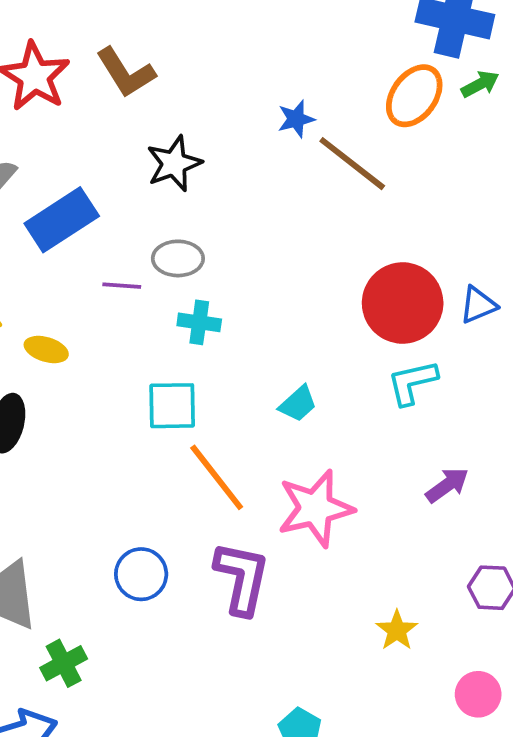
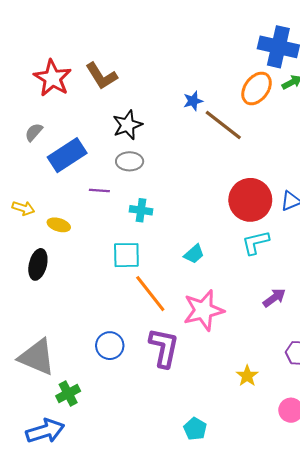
gray ellipse: (178, 258) -> (130, 161), moved

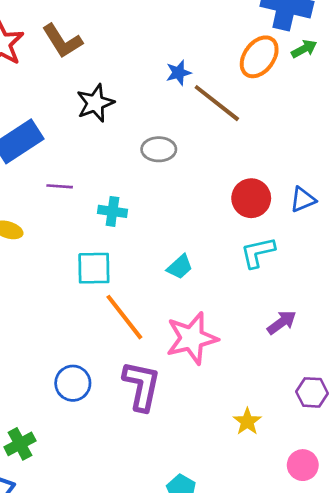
gray ellipse: (130, 161) -> (159, 149), moved
red circle: (250, 200) -> (251, 198), size x0.7

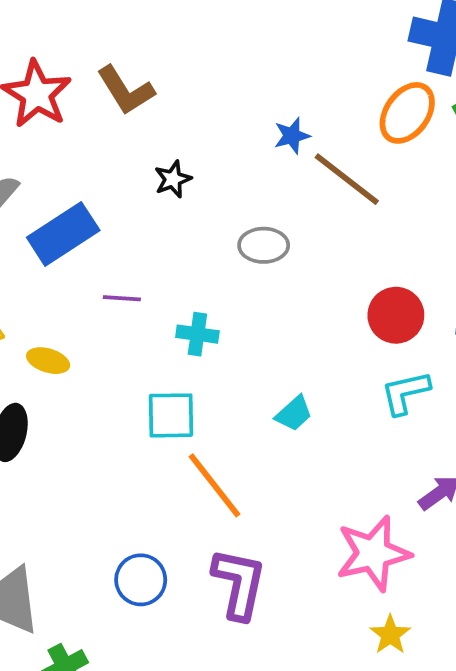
black star: (95, 103) -> (173, 179), size x0.7
pink star: (192, 338) -> (373, 553), moved

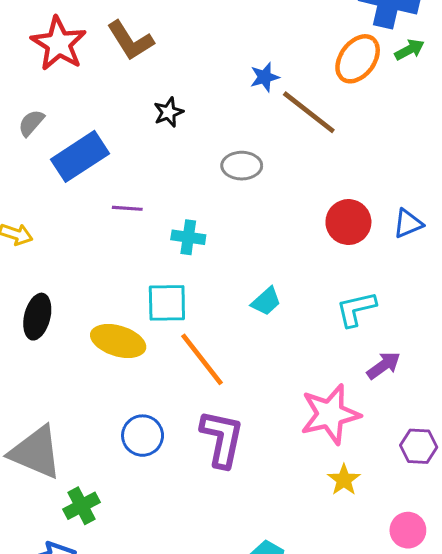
yellow ellipse: (48, 361) -> (118, 341), moved, size x1.6
cyan L-shape: (405, 393) -> (356, 309), moved

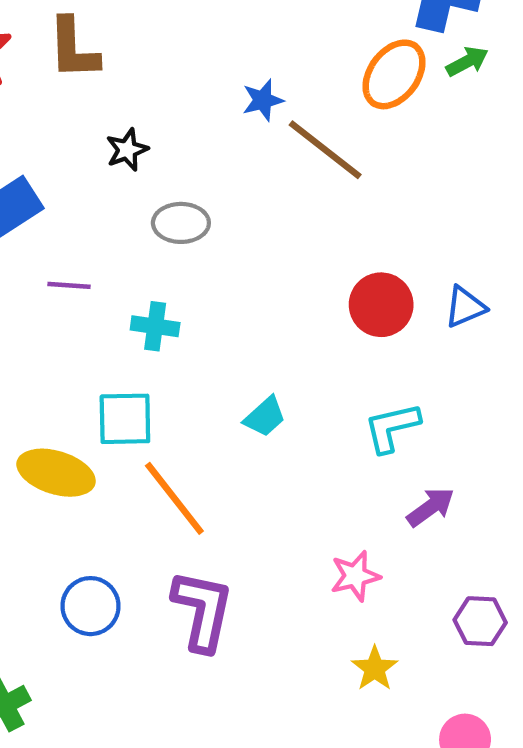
brown L-shape: (130, 41) -> (73, 49), turned 30
gray ellipse: (242, 166) -> (181, 223), moved
pink star: (330, 414) -> (355, 576), size x0.6

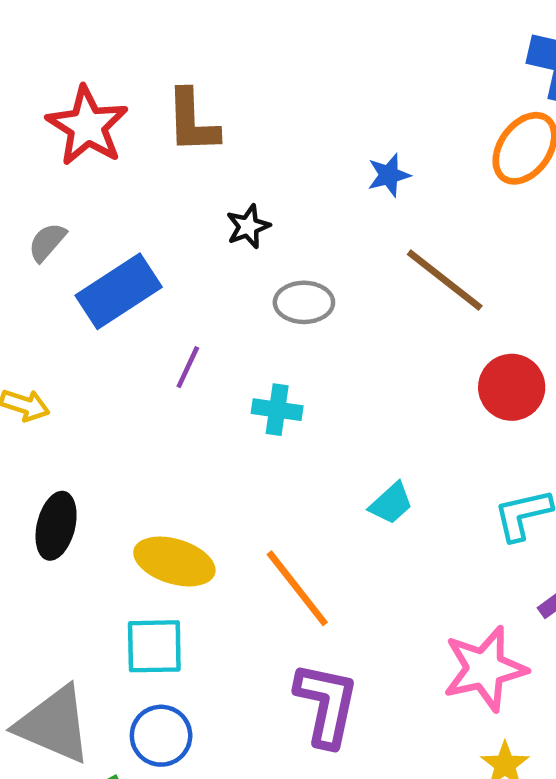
brown line: (325, 150) -> (445, 280), moved
purple line: (69, 285) -> (188, 367), turned -69
cyan square: (125, 419) -> (154, 646), moved
pink star: (355, 576) -> (485, 669), size x1.6
blue circle: (90, 606) -> (161, 736), moved

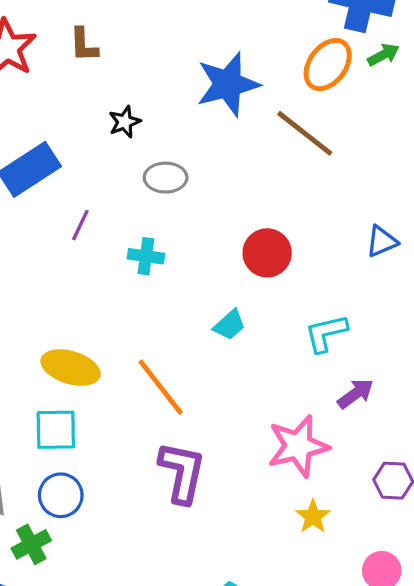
brown L-shape: (192, 121) -> (84, 45), size x0.7
blue star: (389, 175) -> (228, 84), size x2.0
brown line: (445, 280) -> (305, 133), moved
red circle: (512, 387) -> (267, 253), moved

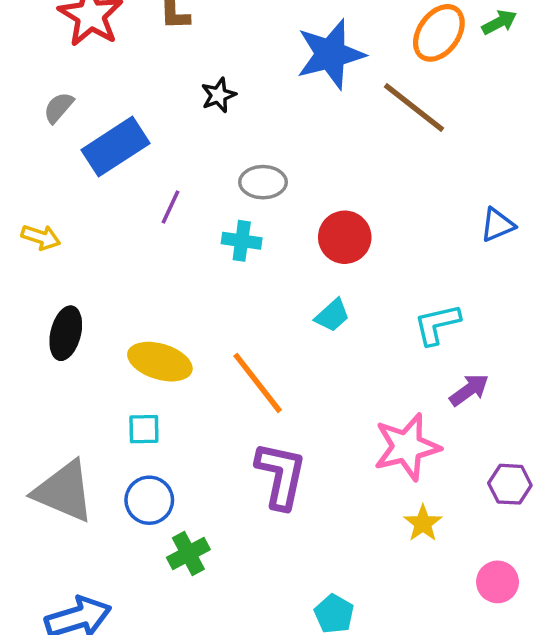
gray ellipse: (166, 178) -> (263, 182), moved
red circle: (267, 253) -> (345, 237), moved
cyan square: (56, 430) -> (144, 429), size x0.7
green cross: (31, 544) -> (188, 553), moved

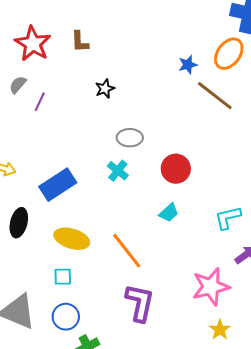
blue star: (330, 54) -> (188, 65), moved, size x0.5
gray semicircle: (59, 108) -> (18, 85), moved
blue rectangle: (115, 147) -> (58, 185), moved
purple line: (171, 207) -> (40, 102), moved
cyan cross: (242, 241) -> (118, 171), turned 30

